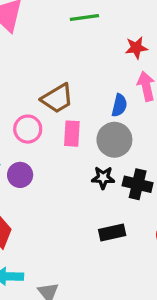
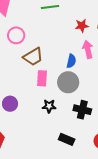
pink circle: (28, 129) -> (16, 35), moved
black star: (103, 178) -> (49, 106), moved
black rectangle: (112, 233) -> (67, 139), turned 35

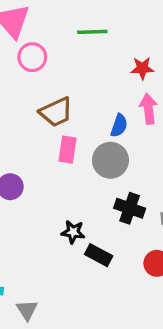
pink circle: (16, 35) -> (32, 57), moved
black star: (49, 106) -> (73, 232), moved

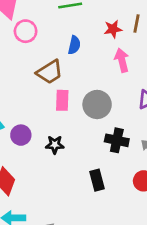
blue semicircle: (119, 126) -> (74, 45), moved
black star: (73, 232) -> (55, 145), moved
black rectangle: (99, 255) -> (97, 180), turned 54

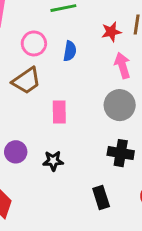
pink circle: (26, 31) -> (34, 43), moved
brown trapezoid: (50, 72) -> (27, 81), moved
gray circle: (97, 104) -> (120, 105), moved

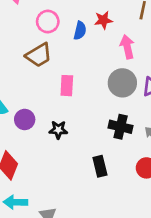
red star: (111, 32) -> (103, 20), moved

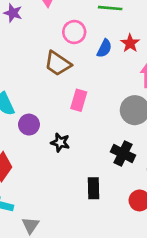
red star: (103, 20) -> (130, 43), turned 30
brown trapezoid: (39, 55) -> (58, 64), turned 52

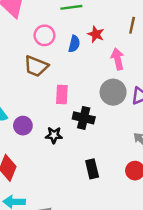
black cross: (123, 154) -> (84, 118), moved

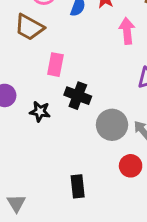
gray circle: (113, 92) -> (112, 125), moved
black rectangle: (92, 169) -> (78, 186), moved

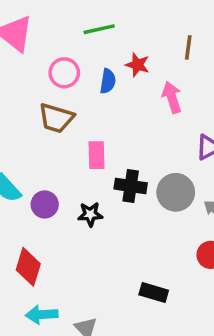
gray circle: (112, 125) -> (176, 192), moved
black rectangle: (78, 186) -> (154, 293), turned -55

